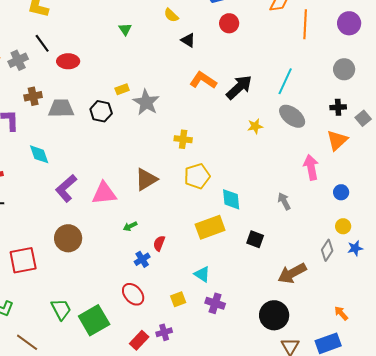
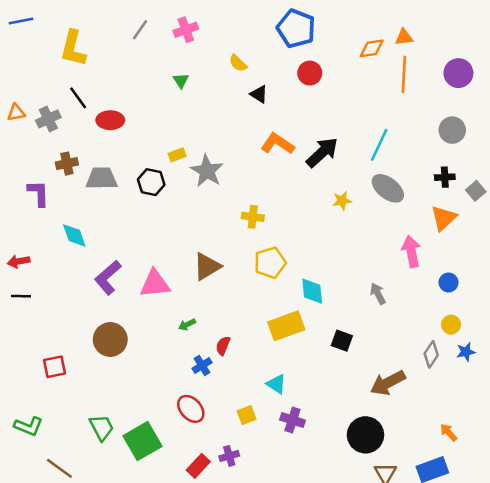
red square: (23, 260) -> (55, 367), size x0.7

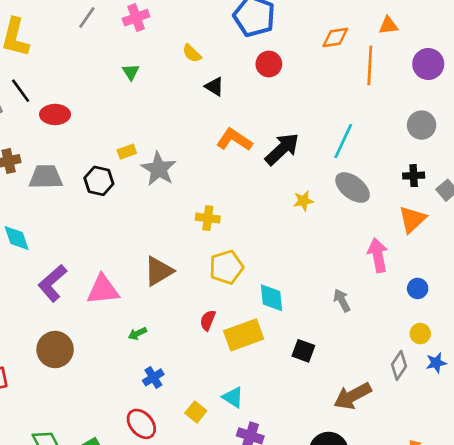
orange triangle: (404, 37) -> (388, 25), moved
red semicircle: (223, 346) -> (208, 320), moved
yellow square: (247, 415) -> (196, 412), moved, turned -30

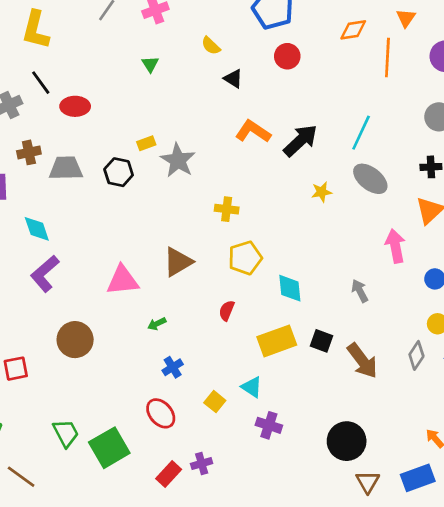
orange triangle: (388, 25) -> (406, 18), turned -48
purple L-shape: (52, 283) -> (45, 274), moved
yellow rectangle: (244, 335) -> (277, 341), moved
brown arrow: (353, 396) -> (362, 361), moved, turned -99

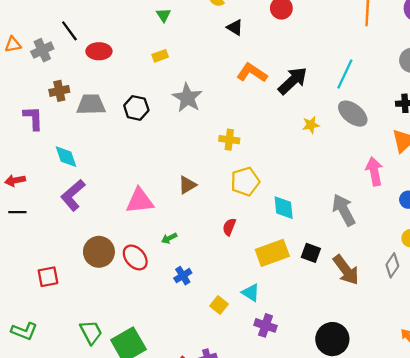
yellow rectangle: (146, 143) -> (160, 56), moved
brown triangle: (178, 262) -> (187, 185), size x0.7
gray arrow: (360, 291) -> (344, 210), size x1.6
red ellipse: (161, 413) -> (135, 257), moved

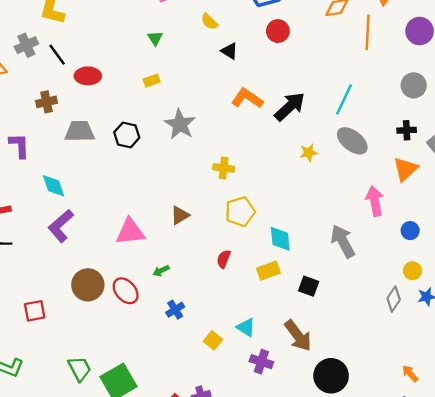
gray cross: (42, 50) -> (26, 45), moved
brown cross: (59, 91) -> (47, 102), moved
yellow rectangle: (272, 253) -> (268, 271), moved, size x0.7
brown arrow: (346, 270) -> (298, 336), moved

